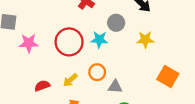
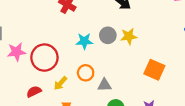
gray circle: (116, 23) -> (108, 35), moved
red circle: (69, 42) -> (44, 58), moved

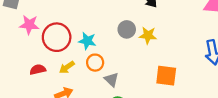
cyan star: (84, 41) -> (87, 41), moved
orange square: (154, 70) -> (166, 76), turned -30
gray triangle: (104, 85) -> (112, 79), turned 32

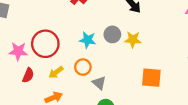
pink star: (29, 25) -> (18, 51), moved
cyan star: (87, 41) -> (88, 40), moved
red semicircle: (38, 70) -> (28, 75), turned 128

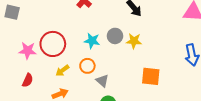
red semicircle: (28, 75) -> (28, 80), moved

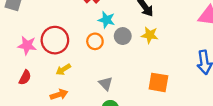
cyan star: (92, 41) -> (106, 20), moved
yellow star: (134, 41) -> (150, 35), moved
orange circle: (87, 66) -> (95, 41), moved

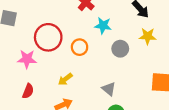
gray circle: (123, 36) -> (120, 49), moved
red circle: (55, 40) -> (48, 37), moved
orange circle: (95, 41) -> (80, 47), moved

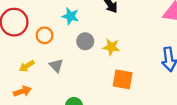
yellow star: (148, 36) -> (111, 47), moved
gray triangle: (109, 89) -> (56, 66), moved

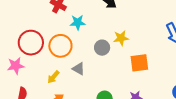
orange circle: (45, 35) -> (60, 46), size x1.5
gray circle: (85, 41) -> (102, 48), moved

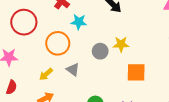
red circle: (31, 43) -> (24, 22), moved

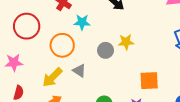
orange square: (136, 72) -> (149, 81), moved
yellow arrow: (46, 74) -> (52, 77), size x1.5

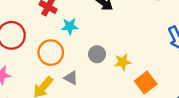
yellow star: (126, 42) -> (123, 62), moved
orange square: (149, 81) -> (146, 83), turned -30

